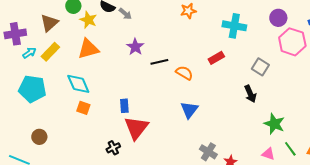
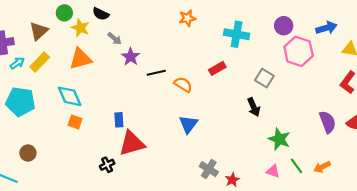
gray arrow: (125, 14) -> (115, 39), moved
red triangle: (136, 128) -> (132, 143), turned 36

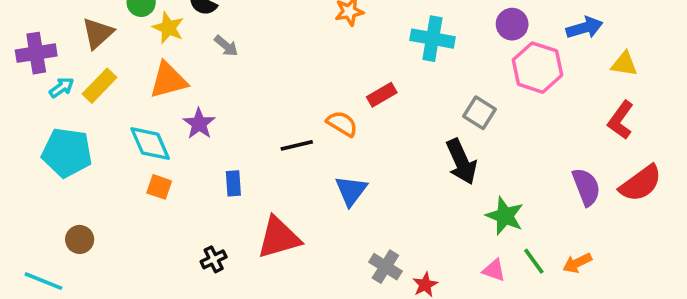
purple star: (131, 57) -> (199, 124), moved
red rectangle: (217, 68) -> (382, 95), moved
black line: (156, 73) -> (297, 145), moved
black arrow: (254, 107) -> (461, 162), size x1.4
red triangle: (132, 143) -> (279, 238), moved

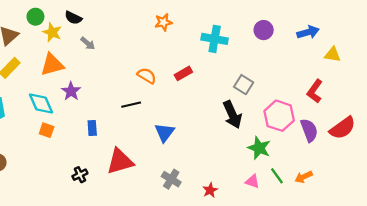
pink hexagon: (537, 68) -> (279, 116), moved
red L-shape: (621, 120) -> (315, 91), moved
orange semicircle: (342, 124) -> (147, 76), moved
gray cross: (385, 267) -> (171, 179), moved

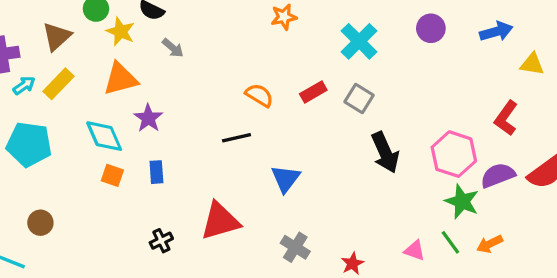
cyan cross: (215, 39) -> (359, 41), turned 35
gray square: (244, 85) -> (359, 99), moved
blue rectangle: (92, 128) -> (156, 172), moved
purple semicircle: (309, 130) -> (498, 175), turned -90
green star: (259, 148) -> (462, 201), moved

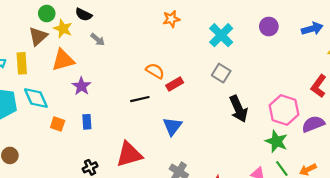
brown triangle: (57, 36) -> (38, 36), moved
yellow rectangle: (58, 84) -> (22, 63), turned -48
red rectangle: (313, 92) -> (175, 84), moved
cyan diamond: (104, 136) -> (36, 98), moved
green star: (462, 201) -> (276, 141), moved

